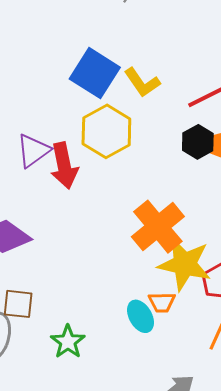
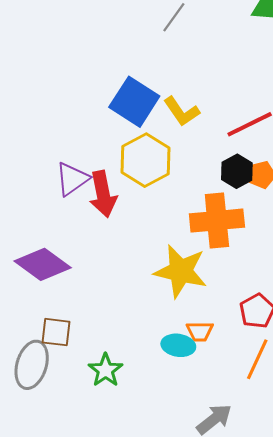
orange cross: (158, 227) -> (217, 221), moved, turned 34
yellow star: (185, 264) -> (181, 271), moved
cyan ellipse: (141, 316) -> (178, 345), turned -52

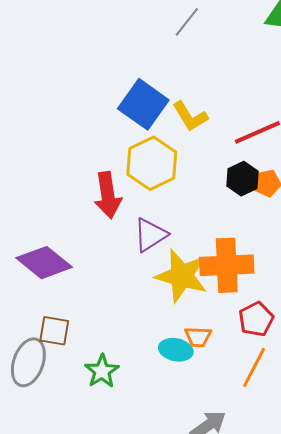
purple triangle: (72, 179) -> (150, 235), moved
orange cross: (217, 221) -> (227, 265), moved

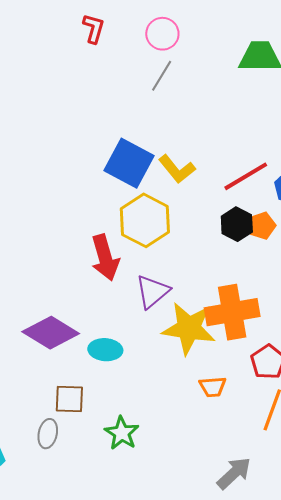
cyan ellipse: (176, 350) -> (105, 350), moved
gray ellipse: (28, 362) -> (48, 434), size x0.6

